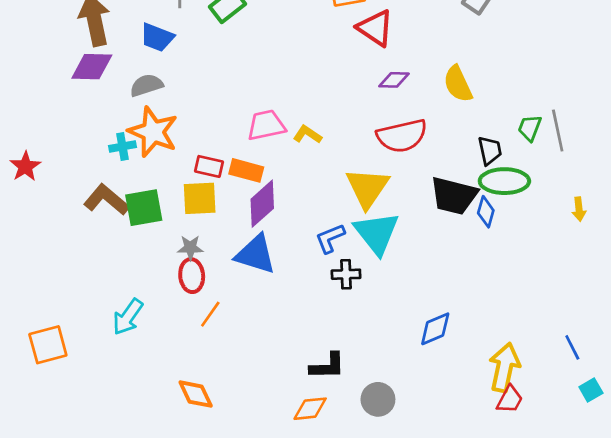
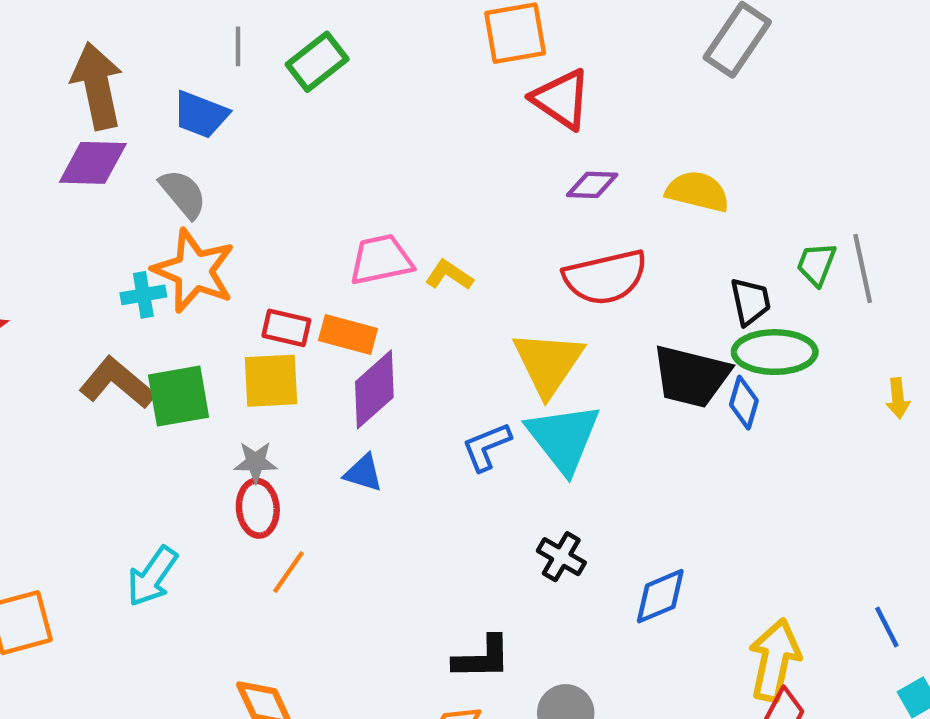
yellow semicircle: (458, 84) -> (698, 192), turned 129
gray semicircle: (146, 85) -> (183, 194), turned 68
blue triangle: (256, 254) -> (363, 473), size x0.6
black cross: (346, 274) -> (561, 557), moved, turned 32

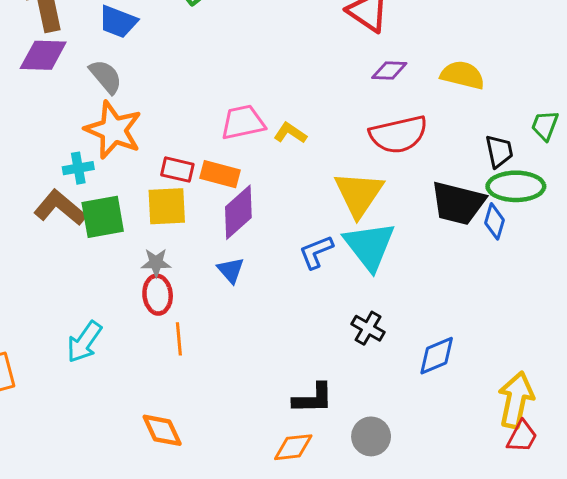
cyan cross: (143, 295) -> (78, 168), moved
blue triangle: (363, 473) -> (231, 270), turned 32
orange line: (289, 572) -> (179, 339), turned -40

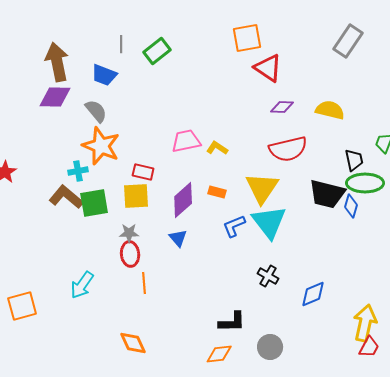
orange rectangle: (220, 174) -> (217, 192), moved, size x0.7

